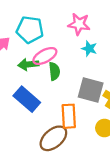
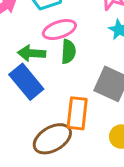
green arrow: (28, 64) -> (32, 53), moved

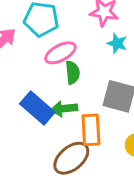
green arrow: (32, 53) -> (64, 109), moved

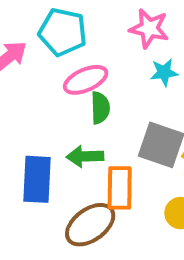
cyan star: (117, 43) -> (164, 72), turned -30
blue rectangle: (37, 108) -> (37, 179), moved, turned 48

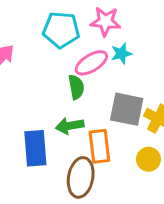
cyan pentagon: (63, 32) -> (61, 30), moved
pink ellipse: (86, 80) -> (91, 63), moved
brown ellipse: (90, 225) -> (81, 177), turned -36

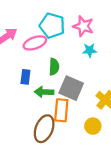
pink ellipse: (91, 63) -> (35, 43), moved
gray square: (127, 109) -> (71, 88), moved
blue rectangle: (35, 148) -> (25, 77), moved, size x0.6

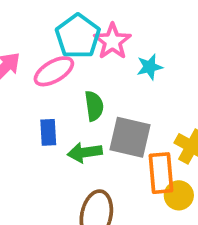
cyan pentagon: (52, 26) -> (78, 36), turned 30
pink star: (83, 26) -> (112, 41), moved, turned 30
orange rectangle: (61, 110) -> (161, 173), moved

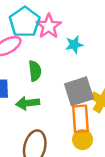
gray square: (130, 137) -> (79, 91), moved, turned -32
yellow circle: (179, 195) -> (83, 140), moved

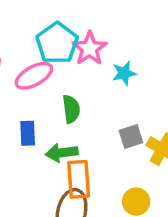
gray square: (79, 91) -> (131, 136), size x0.6
orange rectangle: (80, 119) -> (79, 179), moved

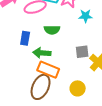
green semicircle: (71, 109) -> (52, 30), turned 84
orange rectangle: (79, 179) -> (48, 70), turned -75

